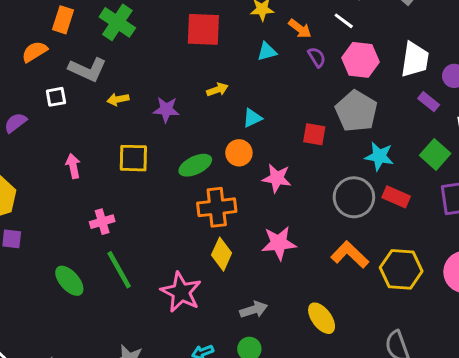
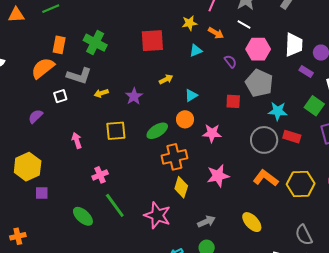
orange semicircle: (35, 52) -> (43, 68), size x1.4
purple semicircle: (317, 57) -> (230, 61), moved
purple star: (166, 110) -> (134, 96), turned -30

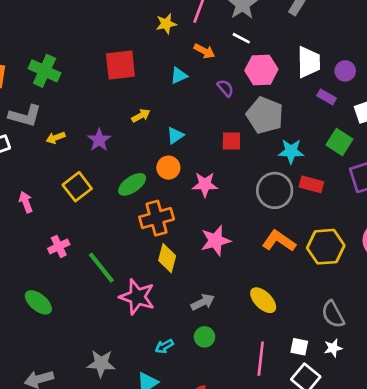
yellow star: (189, 23) -> (166, 24), moved
yellow square: (116, 131) -> (77, 187), turned -30
green line: (115, 205) -> (101, 268), moved

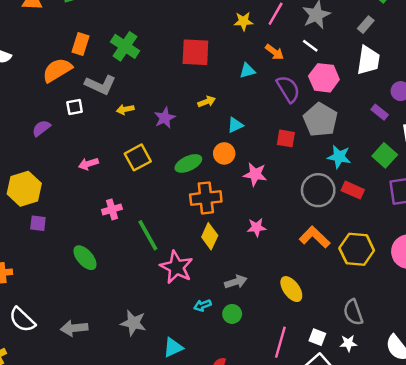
white trapezoid: (309, 62) -> (368, 60), moved
purple semicircle: (225, 88) -> (288, 89), size x1.6
pink arrow: (26, 202) -> (88, 164), turned -96
pink star: (216, 241) -> (257, 227), size x0.7
cyan arrow: (164, 346) -> (202, 305), moved

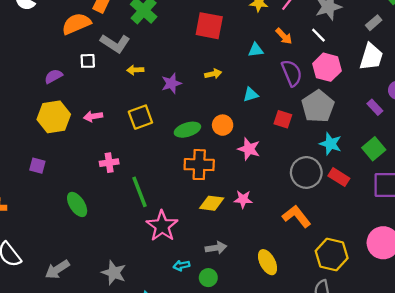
cyan triangle: (235, 125) -> (251, 95), moved
yellow hexagon: (24, 189) -> (54, 117), moved
yellow diamond: (210, 236) -> (212, 203), moved, turned 65
yellow hexagon: (357, 249) -> (332, 255), moved
gray arrow: (74, 328) -> (57, 269), turned -35

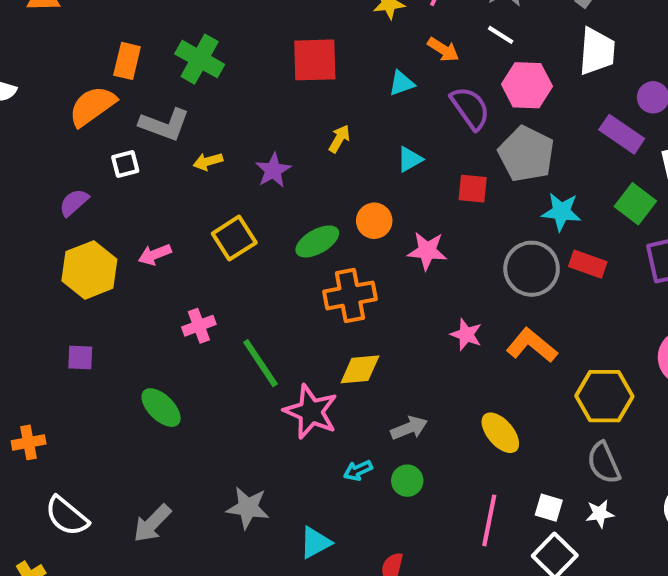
yellow arrow: (213, 74) -> (339, 139), turned -35
purple rectangle: (375, 107) -> (622, 134), size x1.5
pink star: (243, 199) -> (466, 335), moved, turned 30
yellow diamond: (212, 203) -> (360, 369), moved

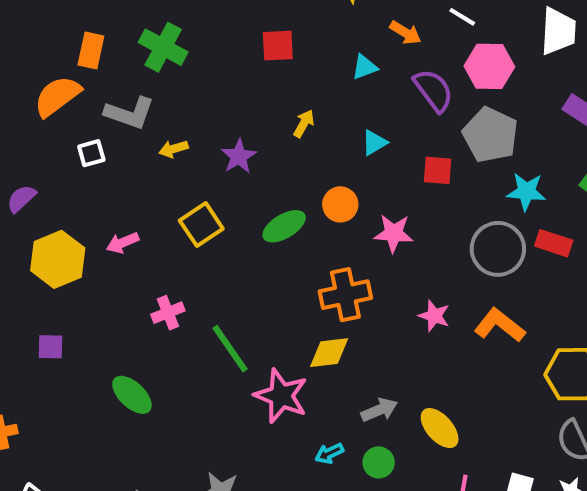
red square: (315, 60) -> (278, 46), size x0.7
purple semicircle: (74, 202) -> (21, 199), moved
orange cross: (350, 295) -> (345, 295), moved
yellow ellipse: (500, 433) -> (440, 428), moved

